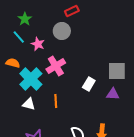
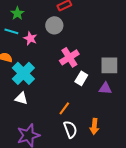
cyan line: (19, 37) -> (11, 31), turned -32
pink cross: (56, 66) -> (69, 57), moved
orange line: (56, 101) -> (64, 108), moved, turned 40

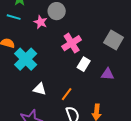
pink star: (30, 38) -> (41, 22), moved
gray square: (109, 65) -> (114, 40), moved, turned 30
white triangle: (21, 98) -> (40, 89), moved

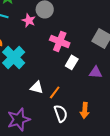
pink cross: (72, 43) -> (60, 41), turned -36
white triangle: (40, 89) -> (37, 87), moved

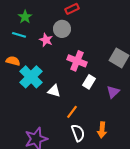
purple triangle: (96, 72) -> (113, 92), turned -48
white triangle: (37, 87) -> (54, 91), moved

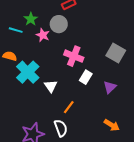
green star: (25, 17) -> (31, 19), moved
white triangle: (54, 91) -> (51, 86), turned 40
orange arrow: (102, 130) -> (112, 125), moved, turned -63
white semicircle: (78, 133) -> (61, 128), moved

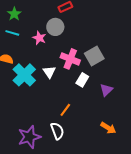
green star: (31, 19) -> (14, 14), moved
gray square: (116, 53) -> (94, 56), moved, turned 30
white triangle: (51, 86) -> (49, 72), moved

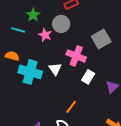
green star: (14, 14) -> (33, 15), moved
gray square: (94, 56) -> (101, 39), moved
cyan cross: (24, 75) -> (30, 72), turned -30

